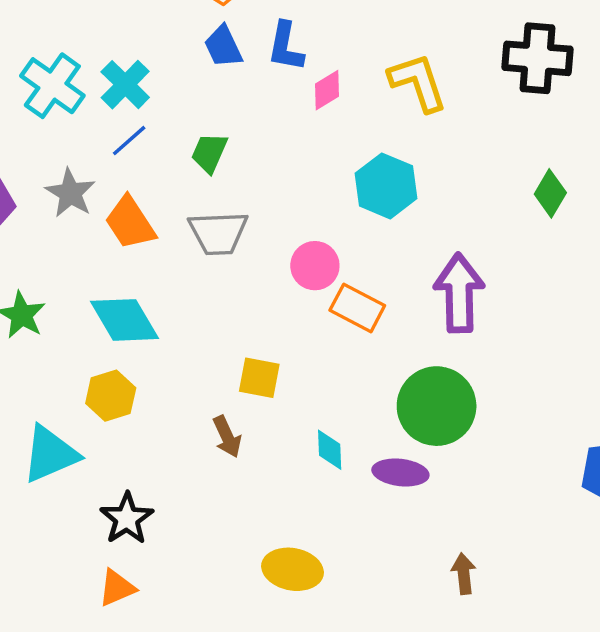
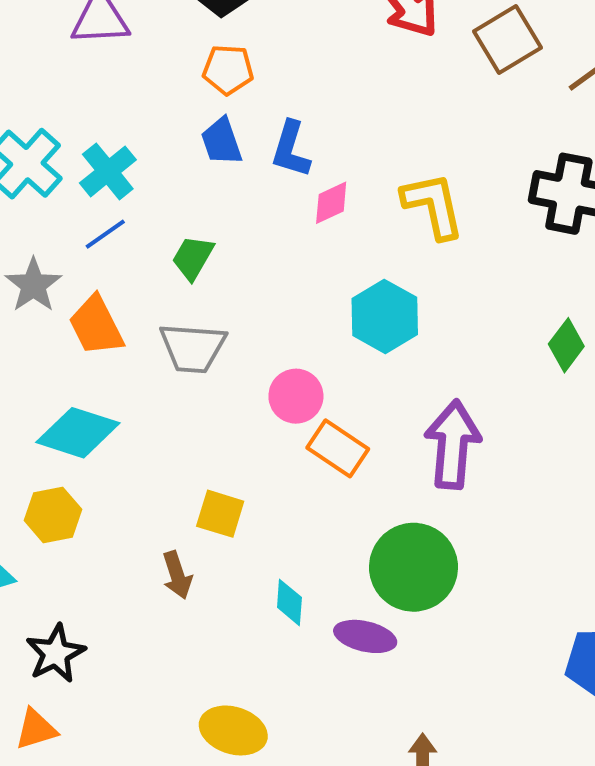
cyan diamond: (125, 320) -> (78, 433), turned -48

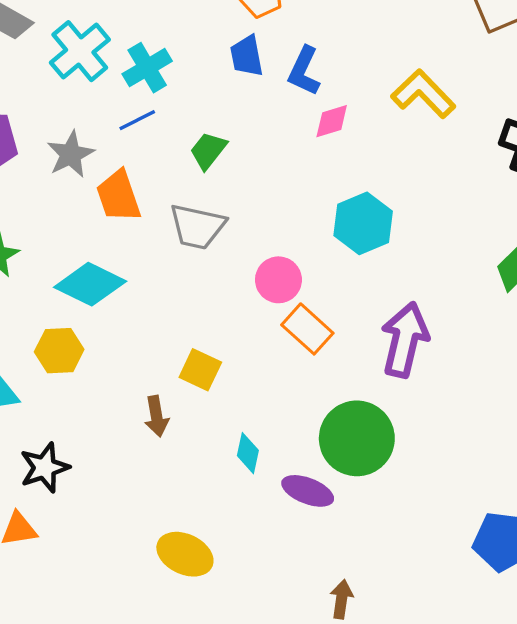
yellow L-shape: (433, 205) -> (423, 94), moved, turned -40

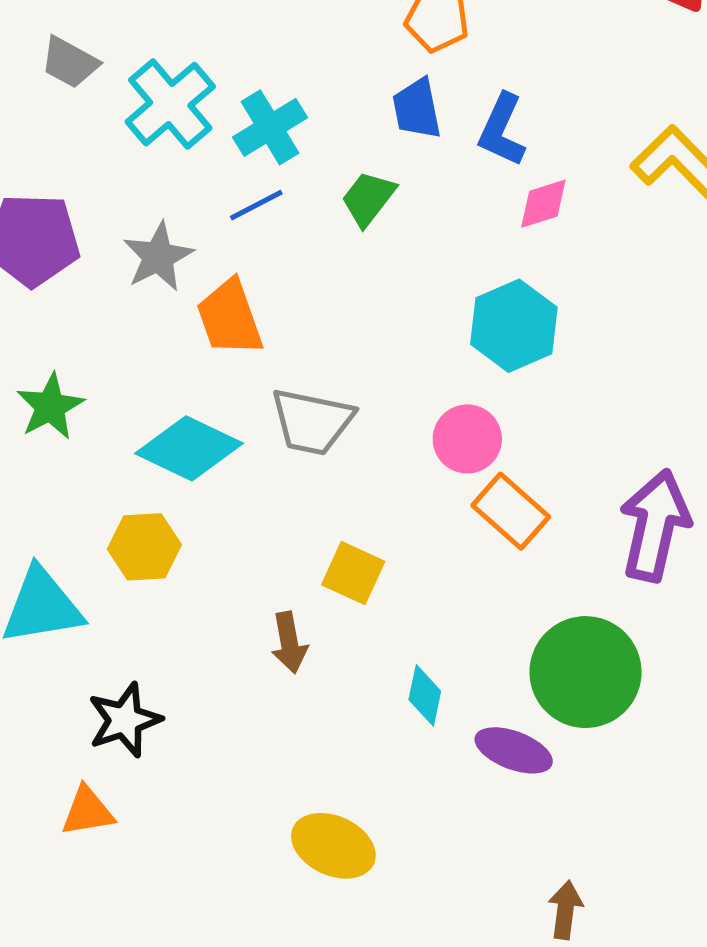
green trapezoid: (208, 151) -> (368, 199), moved
cyan hexagon: (363, 223) -> (514, 326), moved
gray trapezoid: (197, 227) -> (312, 422), moved

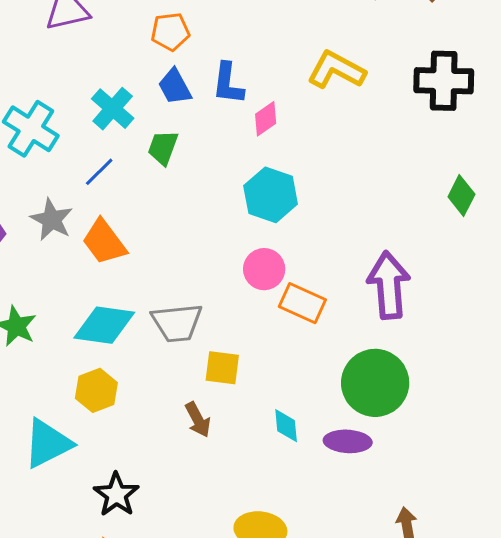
cyan cross: (270, 127) -> (113, 109), moved
gray trapezoid: (312, 422) -> (177, 323), moved

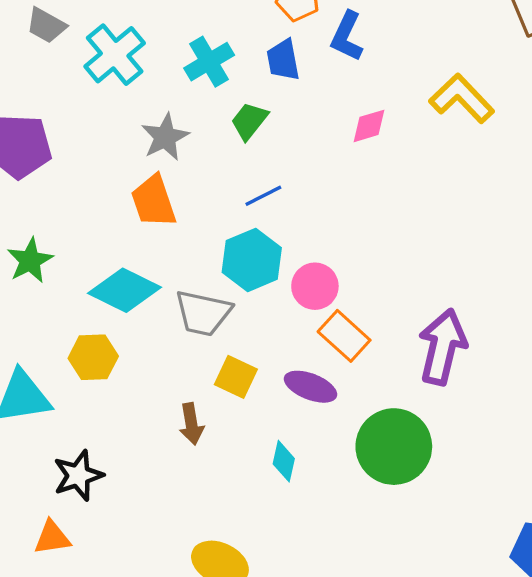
blue L-shape: (228, 84) -> (347, 36), moved
blue line: (99, 172) -> (263, 196), moved
cyan hexagon: (271, 195) -> (252, 260), moved
gray star: (52, 220) -> (165, 137), moved
purple ellipse: (348, 441) -> (311, 387), moved

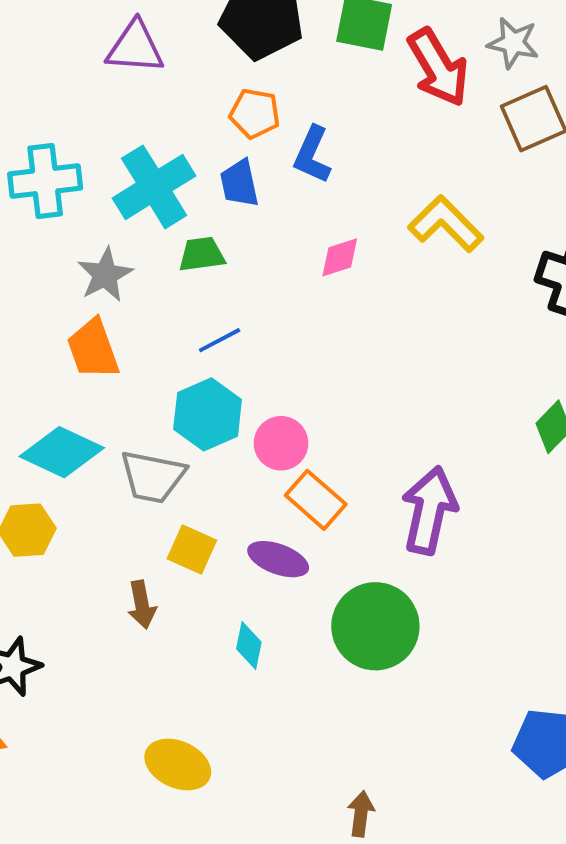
cyan cross: (115, 55) -> (45, 181), turned 34
cyan cross: (209, 62) -> (154, 187), size x1.4
green trapezoid: (249, 121) -> (202, 254), turned 45

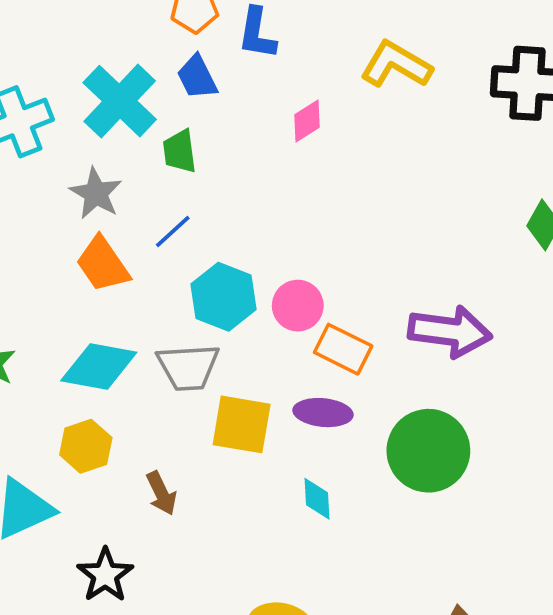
green trapezoid: (202, 254) -> (180, 151), turned -75
blue line: (220, 340) -> (173, 232), moved
purple arrow: (429, 510) -> (450, 331), turned 100
yellow square: (192, 550) -> (242, 424), size x1.4
brown arrow: (142, 605) -> (161, 493), moved

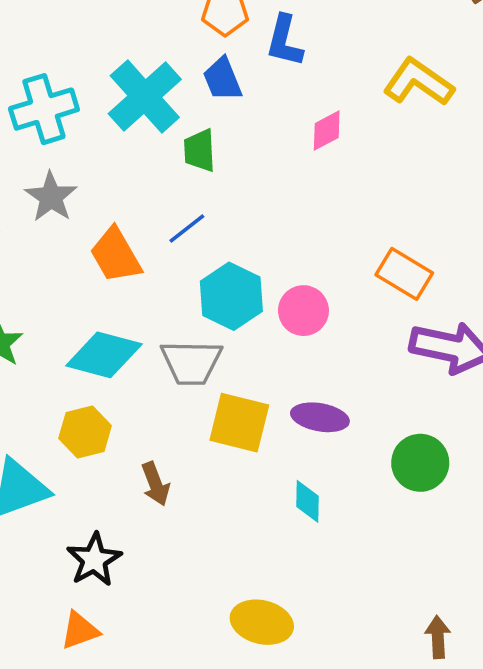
gray star: (96, 193) -> (51, 197), moved
orange rectangle: (343, 349) -> (404, 274), moved
green circle: (428, 451) -> (420, 463), size x0.7

